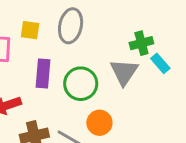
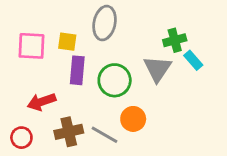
yellow square: (30, 30) -> (67, 42), moved

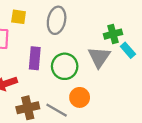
yellow square: (67, 42) -> (19, 17), moved

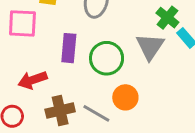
green cross: (113, 34) -> (167, 18), turned -36

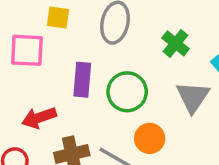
green cross: (167, 18) -> (176, 43), moved
gray triangle: (150, 47) -> (193, 97), moved

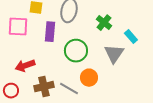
purple rectangle: (82, 80) -> (50, 32), moved

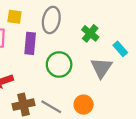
orange circle: (89, 78) -> (84, 105), moved

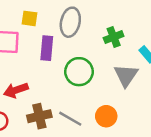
green cross: (90, 33) -> (114, 37), turned 30

